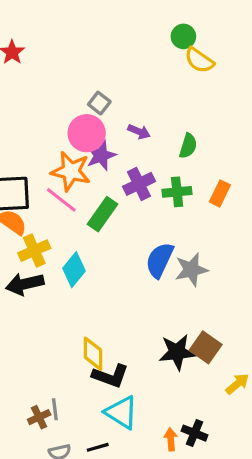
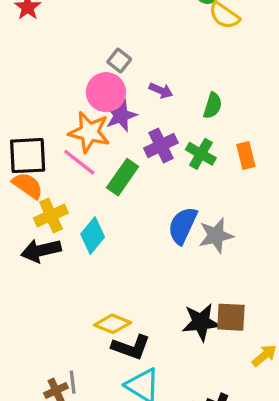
green cross: (177, 192) -> (201, 154), turned 36
orange rectangle: (220, 193) -> (246, 156), turned -40
brown square: (206, 347) -> (231, 317), turned -32
yellow diamond: (93, 354) -> (113, 324), turned -68

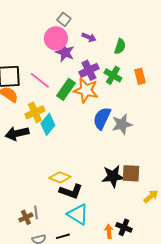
purple star: (121, 116) -> (65, 52), turned -30
orange star: (89, 132) -> (86, 90), moved
yellow cross: (51, 215) -> (35, 112), moved

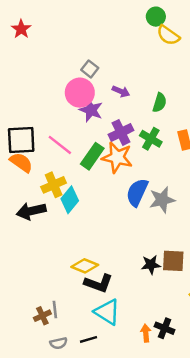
black star: (113, 176) -> (151, 265), size x0.7

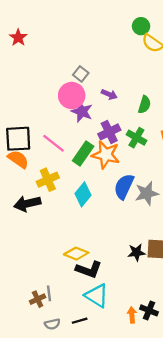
cyan diamond: (70, 200) -> (83, 194), moved

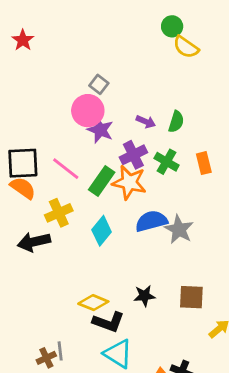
purple arrow: (109, 94) -> (146, 122), moved
blue semicircle: (124, 186) -> (151, 221), turned 50
gray star: (147, 193) -> (179, 229), turned -30
black star: (136, 252) -> (144, 296), moved

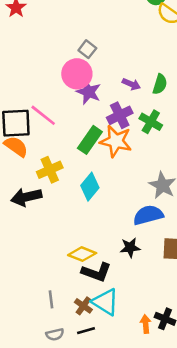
pink line: (66, 169) -> (43, 115), moved
blue semicircle: (151, 221) -> (148, 215), moved
brown cross: (46, 358) -> (83, 306), moved, turned -30

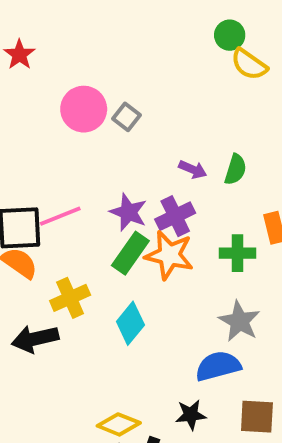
pink circle: (77, 74) -> (84, 109), moved
purple star: (89, 92) -> (128, 212), moved
pink line: (43, 115) -> (60, 216), turned -60
green cross: (151, 122) -> (237, 253), moved, turned -30

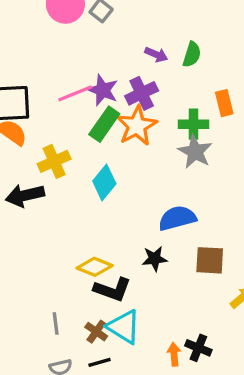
pink line: (60, 216) -> (75, 93), moved
orange star: (169, 255) -> (137, 126), turned 30
gray star: (239, 321) -> (195, 152), moved

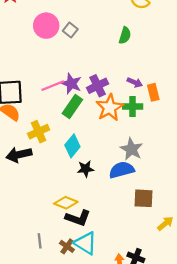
purple arrow: (156, 54) -> (135, 82), moved
green semicircle: (192, 54) -> (125, 35), moved
orange star: (137, 126) -> (110, 108), moved
gray star: (195, 152) -> (131, 149), moved
black star: (155, 259) -> (86, 169), moved

